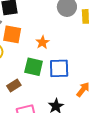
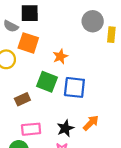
orange arrow: (83, 89) -> (91, 123), moved

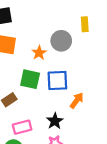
gray circle: (93, 21) -> (61, 41), moved
orange arrow: (91, 123) -> (77, 100), moved

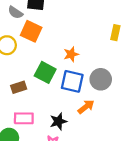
gray circle: (61, 41) -> (101, 79), moved
orange star: (39, 53) -> (71, 54), moved

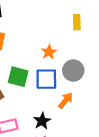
orange star: (71, 54) -> (49, 52), moved

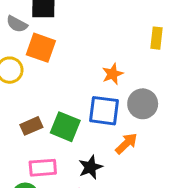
green square: (18, 77) -> (65, 127), moved

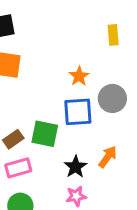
orange arrow: (126, 143) -> (108, 157), moved
pink rectangle: (43, 168) -> (18, 168), moved

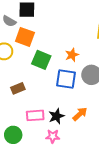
green square: (45, 134) -> (41, 60), moved
pink rectangle: (18, 168) -> (35, 115), moved

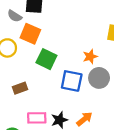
orange star: (72, 55) -> (90, 57), moved

